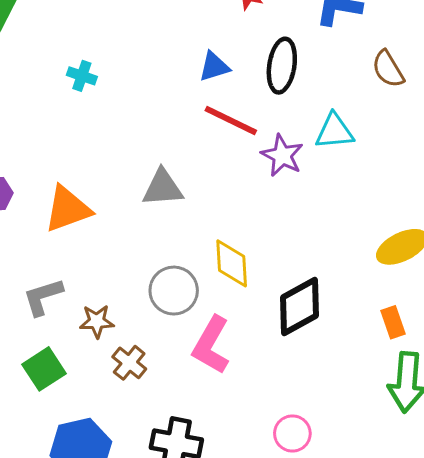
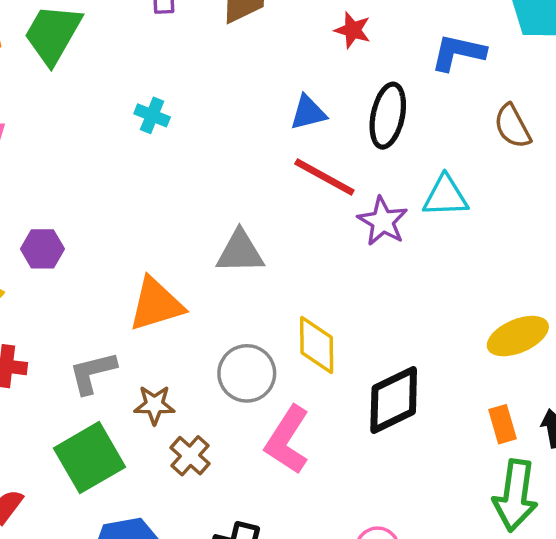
orange triangle: (68, 209) -> (156, 304), moved
green square: (44, 369) -> (89, 458), size x1.4

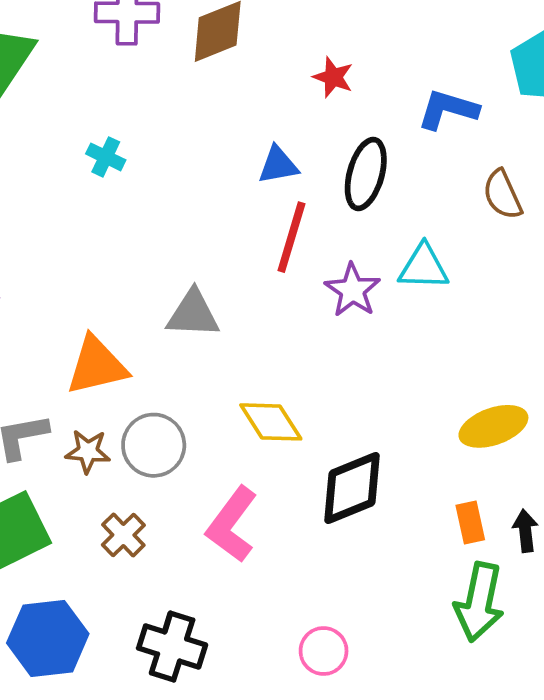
red line: (324, 177) -> (291, 237), turned 74
yellow diamond: (317, 345) -> (271, 422), turned -36
gray circle: (247, 373) -> (154, 445), moved
brown star: (154, 405) -> (88, 451), moved

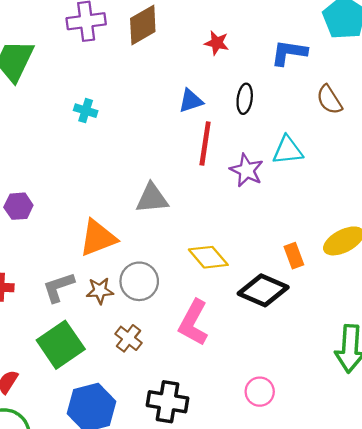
black ellipse: (366, 174) -> (245, 99), size x0.7
black diamond: (352, 488) -> (263, 290), turned 54
orange rectangle: (470, 523) -> (294, 256), moved

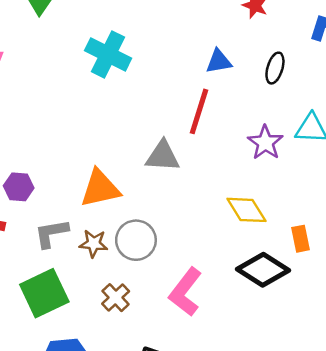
cyan cross: (86, 111) -> (108, 54), size x1.8
red line: (205, 143) -> (199, 111), moved
purple hexagon: (18, 206) -> (19, 187), moved
yellow diamond: (208, 257) -> (246, 210), moved

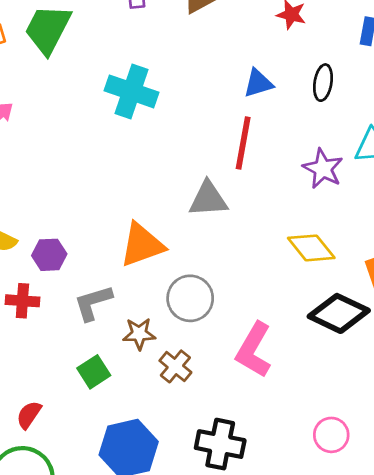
brown star: (94, 244) -> (139, 334), moved
green square: (44, 293) -> (94, 372), size x0.6

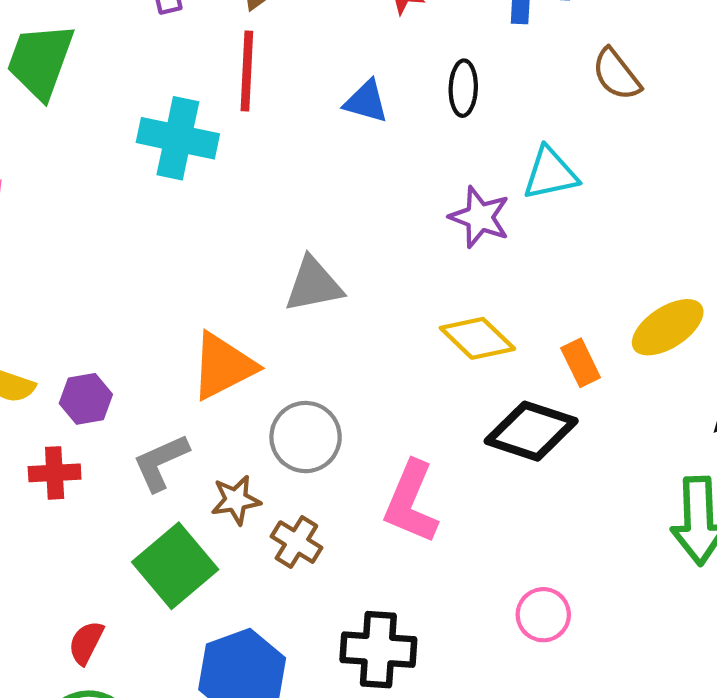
blue triangle: (258, 83) -> (366, 102), turned 40
red line: (243, 143) -> (247, 71), moved
green square: (94, 372) -> (175, 566), size x1.6

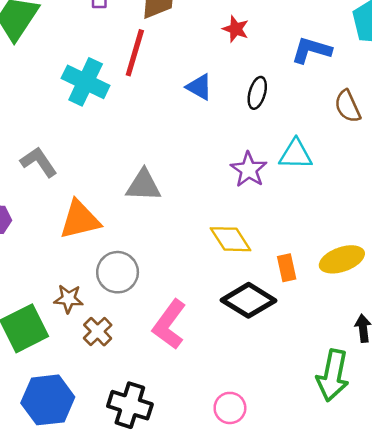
gray L-shape: (161, 462) -> (39, 162), moved, turned 66

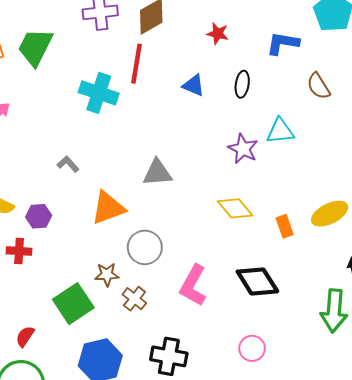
gray L-shape: (39, 162) -> (68, 164), size x0.7
black diamond: (249, 300) -> (257, 281), moved, turned 33

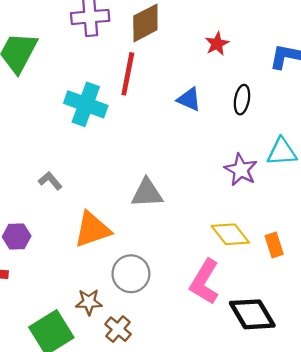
red star: (218, 34) -> (217, 44), turned 30
orange rectangle: (285, 226) -> (274, 245), moved
pink L-shape: (193, 285) -> (205, 282), moved

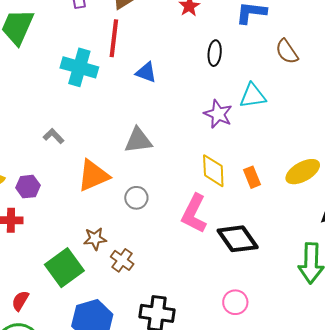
blue triangle: (189, 99) -> (146, 72), moved
yellow diamond: (230, 234) -> (213, 171), turned 40
gray circle: (131, 274) -> (136, 198), moved, size x0.7

